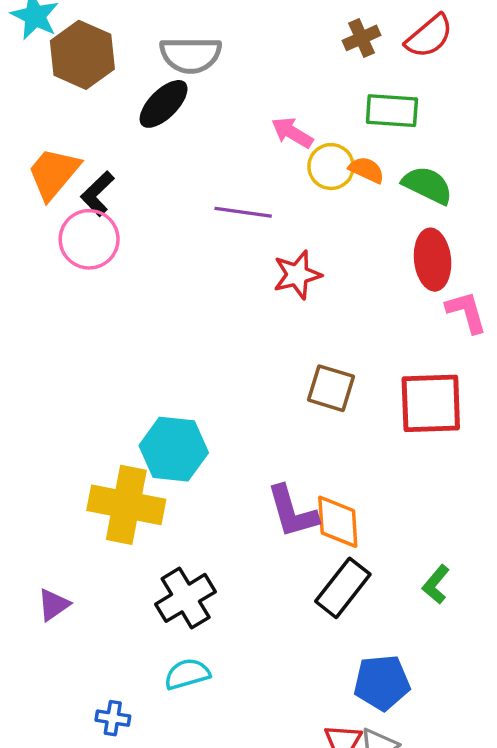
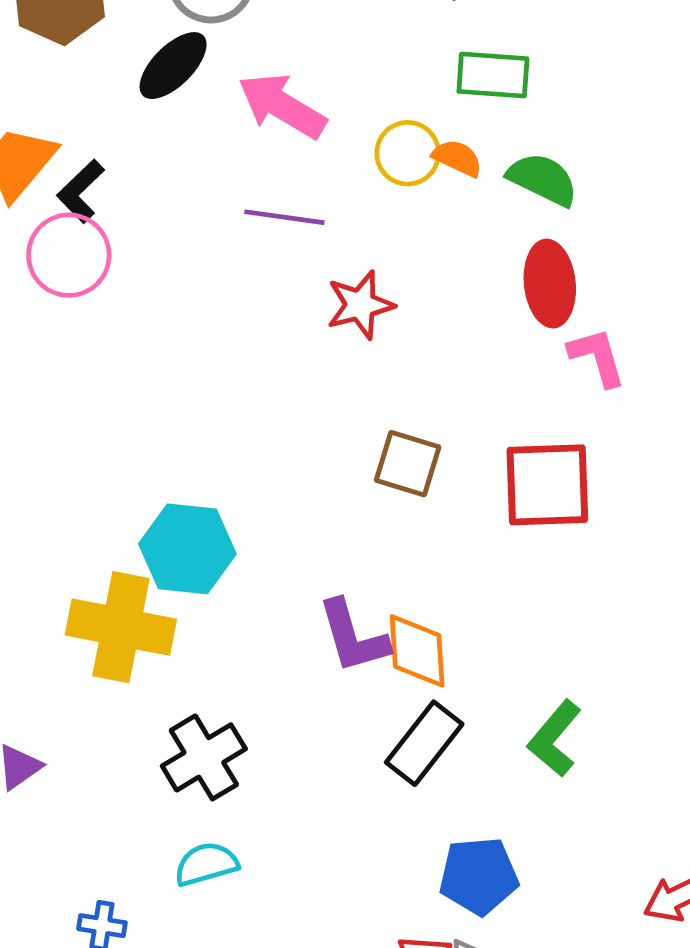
pink arrow: (292, 133) -> (282, 106), moved, size x1.5
green L-shape: (436, 584) -> (555, 738), size x1.4

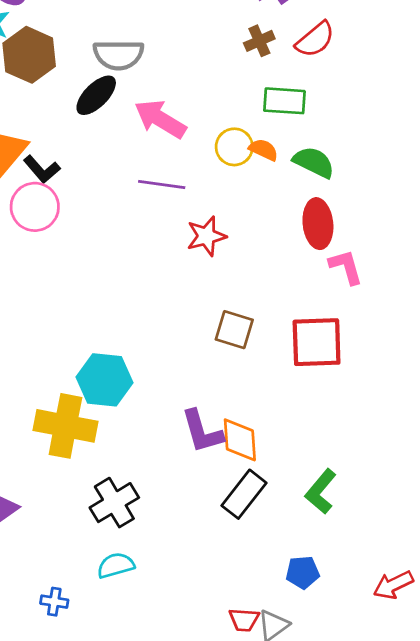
black L-shape: (81, 191) -> (42, 169), turned -87
blue pentagon: (479, 876) -> (303, 572), moved, size x0.7

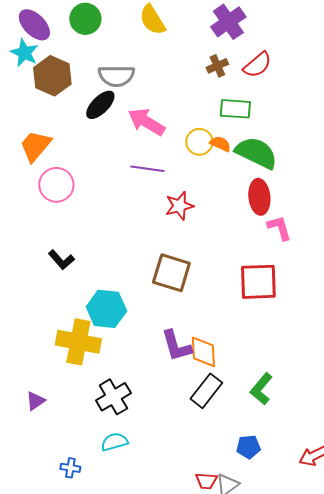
green semicircle: (314, 162) -> (256, 153), size x1.4
black L-shape: (42, 169) -> (61, 260), moved
brown square: (234, 330) -> (171, 273), moved, size x1.4

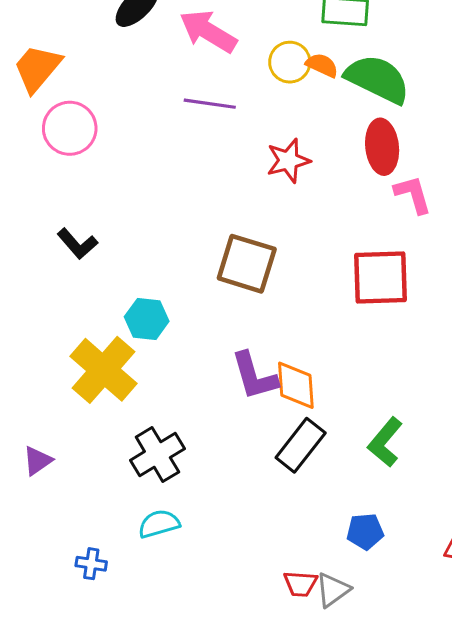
red star: (179, 206) -> (288, 161), moved
cyan hexagon: (106, 309) -> (147, 319), size x0.7
yellow cross: (78, 342) -> (104, 370), turned 30

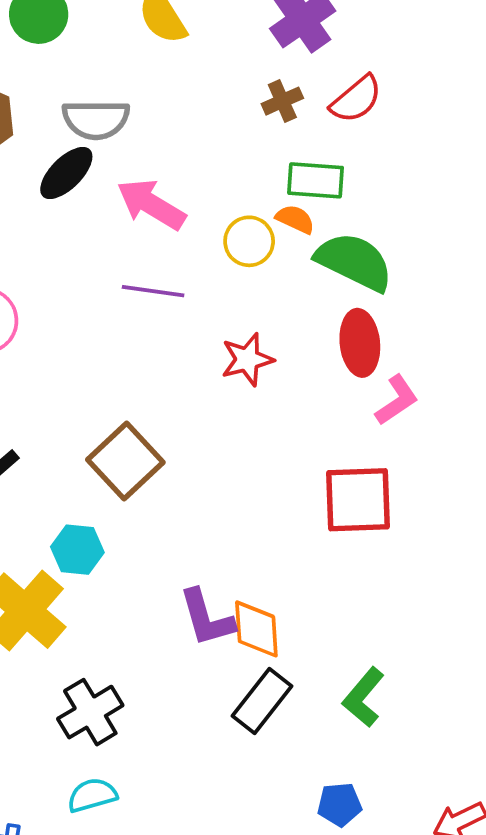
orange semicircle: (322, 65) -> (295, 219), moved
pink L-shape: (413, 194) -> (397, 400), turned 72
brown square: (247, 264) -> (125, 461), moved, turned 30

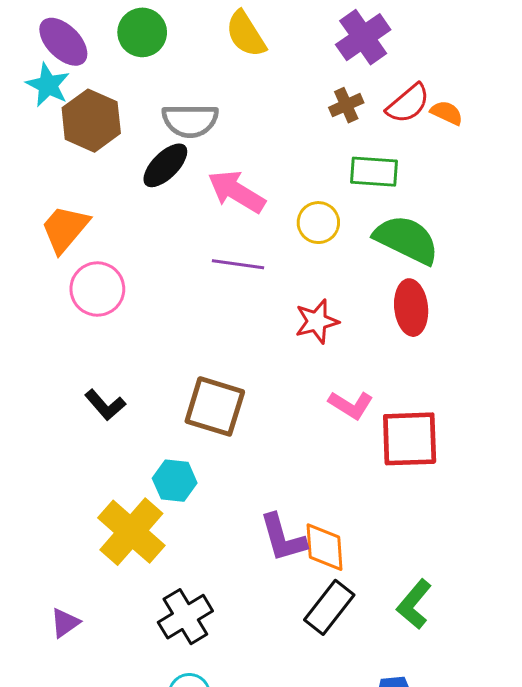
orange semicircle: (295, 219) -> (447, 113), moved
pink L-shape: (397, 400) -> (351, 405), moved, turned 66
brown square: (125, 461) -> (215, 406), turned -30

